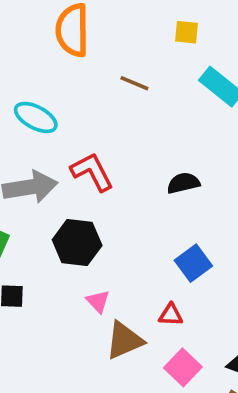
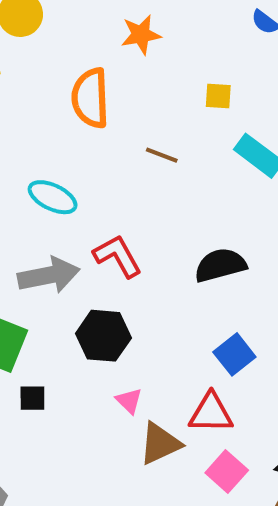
black semicircle: (183, 183) -> (220, 265), size x1.4
red triangle: (171, 315) -> (211, 413), size x1.6

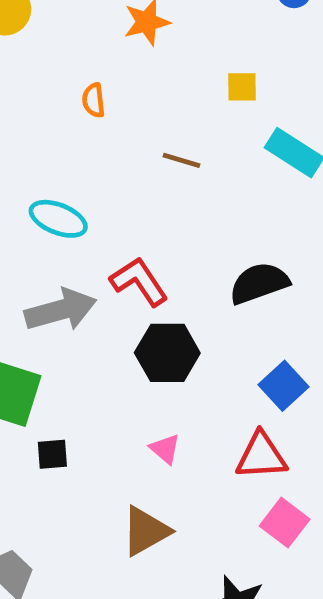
orange semicircle: (90, 98) -> (94, 100), size x0.5
black hexagon: (103, 336) -> (167, 353), moved
brown triangle: (160, 444) -> (146, 531), moved

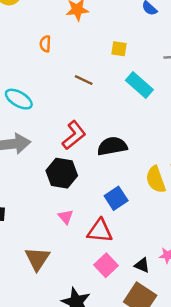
red L-shape: (139, 282) -> (74, 135), moved, turned 76
pink triangle: (165, 449) -> (66, 217), moved
brown triangle: (146, 531) -> (37, 259), turned -36

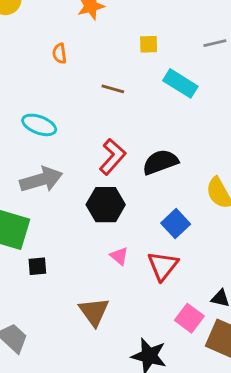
red triangle: (100, 231) -> (163, 266), turned -48
pink square: (106, 265) -> (189, 318), moved

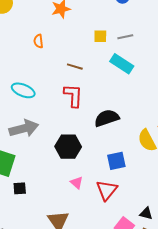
gray line: (215, 43) -> (125, 37), moved
red L-shape: (112, 157) -> (73, 96), moved, turned -40
blue square: (176, 224) -> (116, 161), turned 30

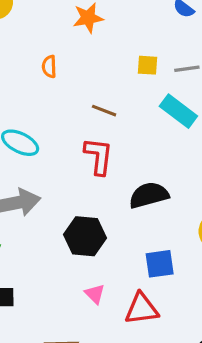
red triangle: (107, 190) -> (142, 309), turned 40

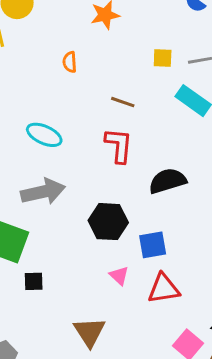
blue square: (160, 264) -> (153, 245), moved

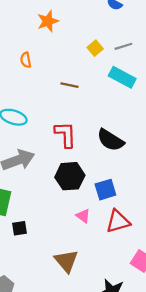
yellow square: (163, 58) -> (95, 48), turned -35
red L-shape: (119, 145) -> (65, 135), moved
black semicircle: (167, 181) -> (111, 140), turned -124

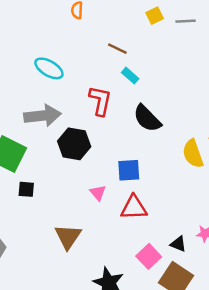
cyan rectangle: (122, 77) -> (130, 76), moved, size x0.6
black hexagon: (70, 176) -> (74, 144), moved

